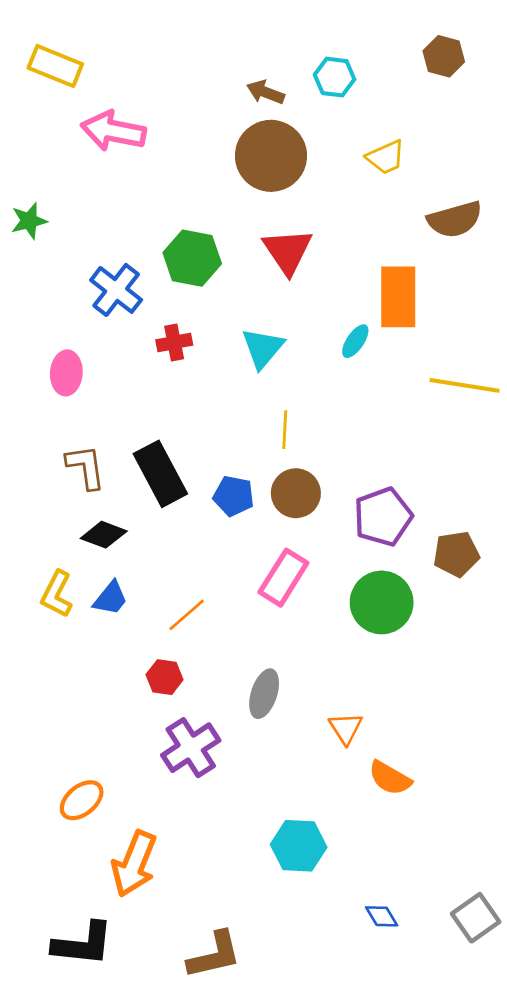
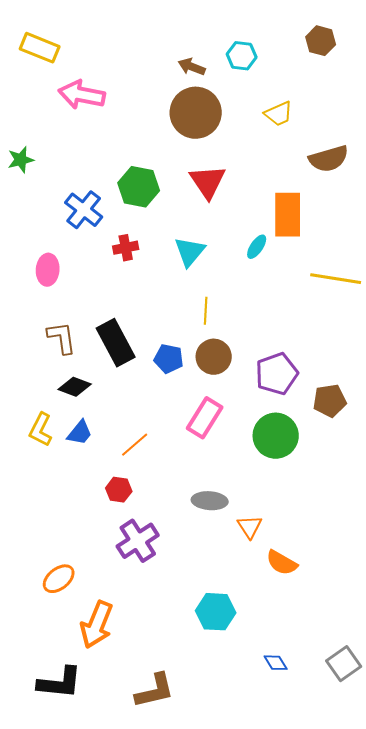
gray ellipse: (264, 694) -> (210, 501), moved, turned 76

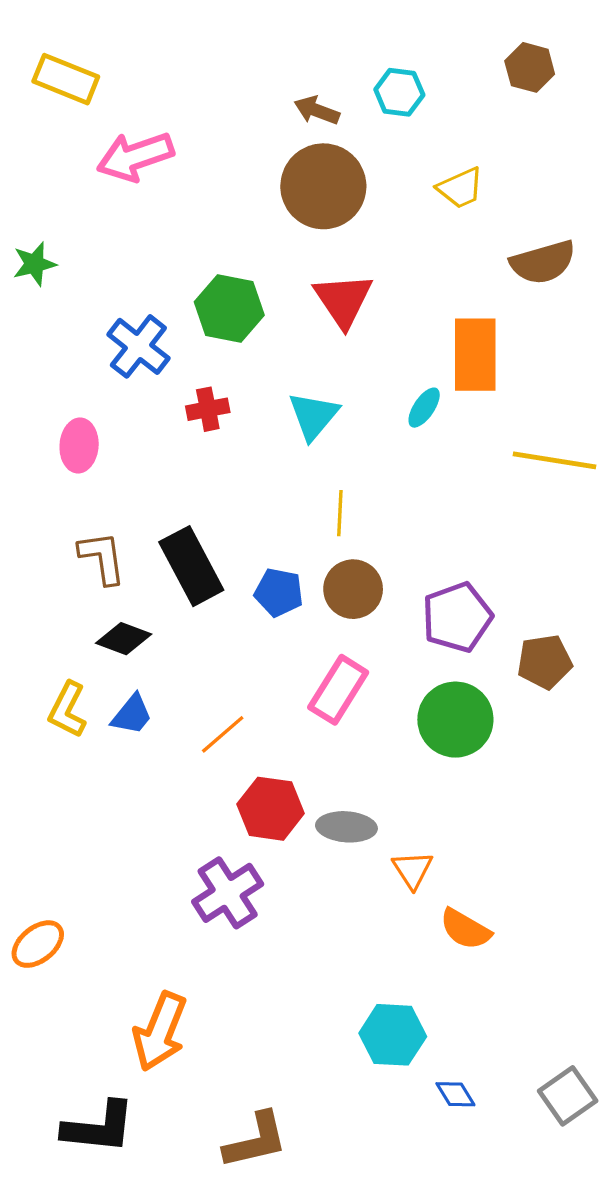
pink arrow: (82, 95) -> (135, 157), turned -30
red hexagon: (119, 490) -> (271, 809), moved, size x1.5
orange ellipse: (59, 579) -> (38, 944), moved
cyan hexagon: (216, 612) -> (393, 1035), moved

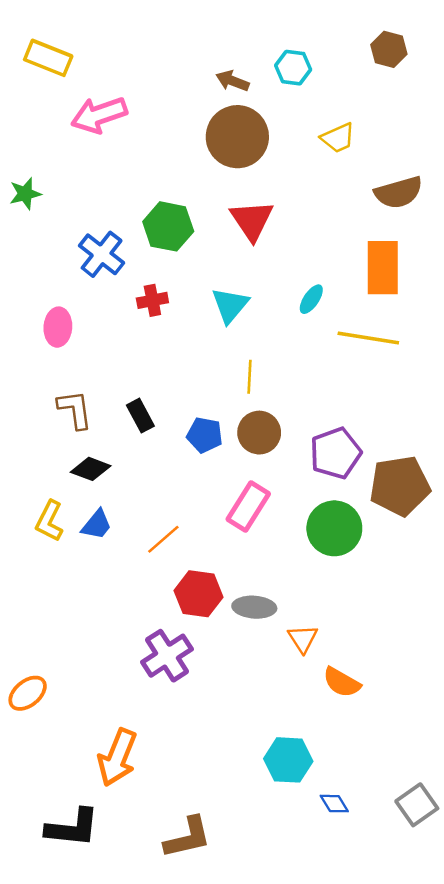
orange rectangle: (475, 355) -> (383, 268), moved
yellow line: (554, 460) -> (368, 338), moved
black rectangle: (191, 566) -> (140, 416), size x0.6
brown pentagon: (545, 662) -> (400, 486), size x1.5

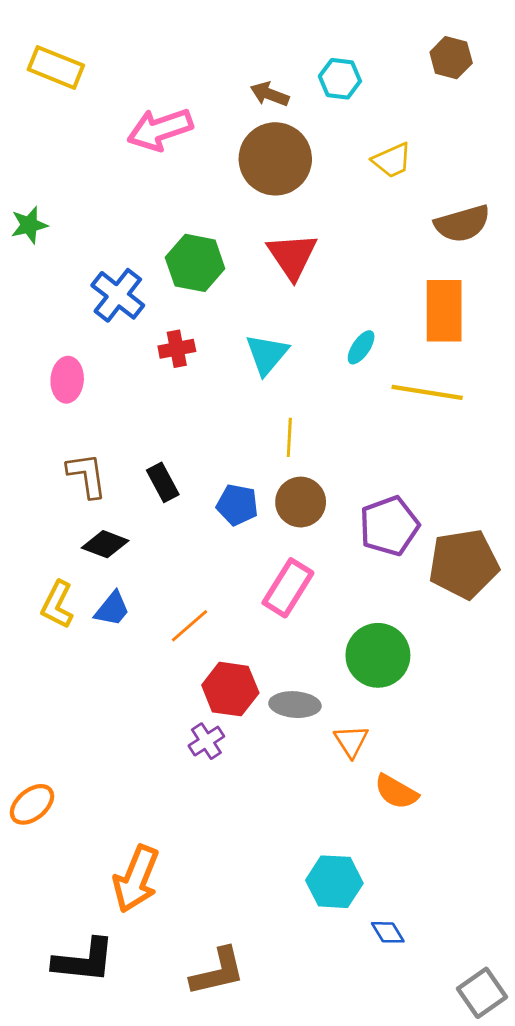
pink arrow: (99, 115) -> (160, 129), moved
green circle: (334, 528) -> (378, 655), moved
purple cross: (167, 656) -> (206, 741), moved, size x0.6
gray square: (417, 805) -> (482, 993), moved

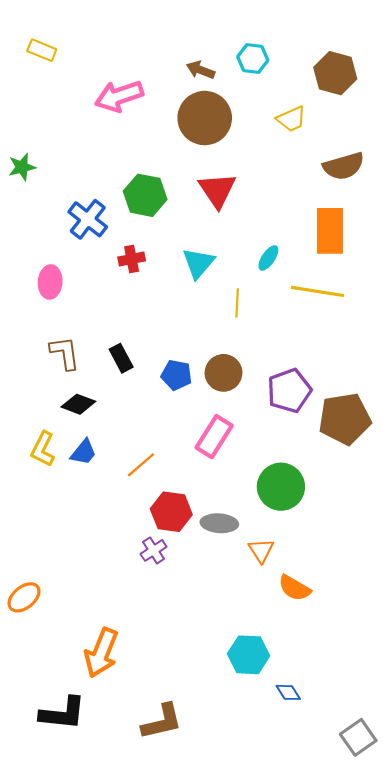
brown hexagon: (451, 58) -> (335, 73), moved, size x1.4
yellow rectangle: (56, 67) -> (42, 50), size x0.7
yellow line: (289, 437) -> (237, 303), moved

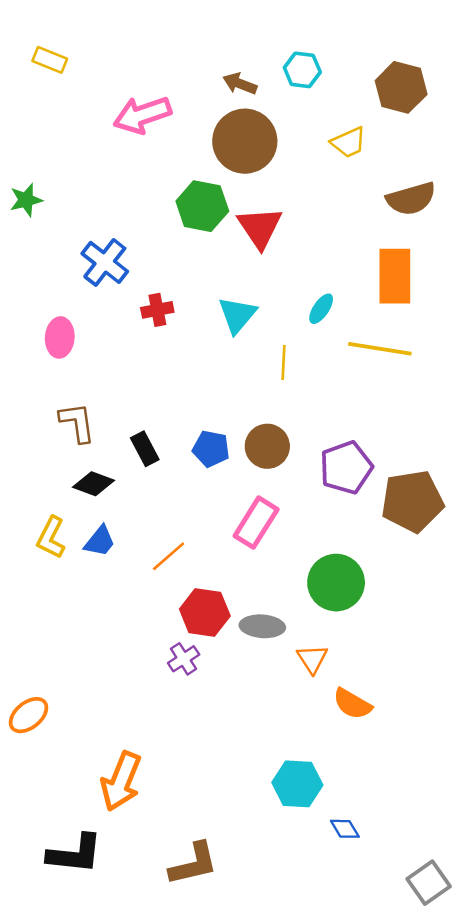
green hexagon: (145, 195) -> (202, 206), moved
black rectangle: (121, 358) -> (145, 449), moved

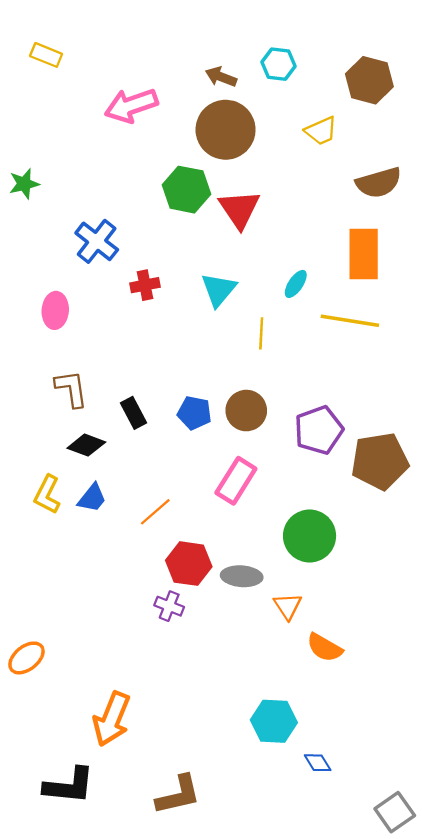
purple cross: (184, 659) -> (169, 606), turned -36

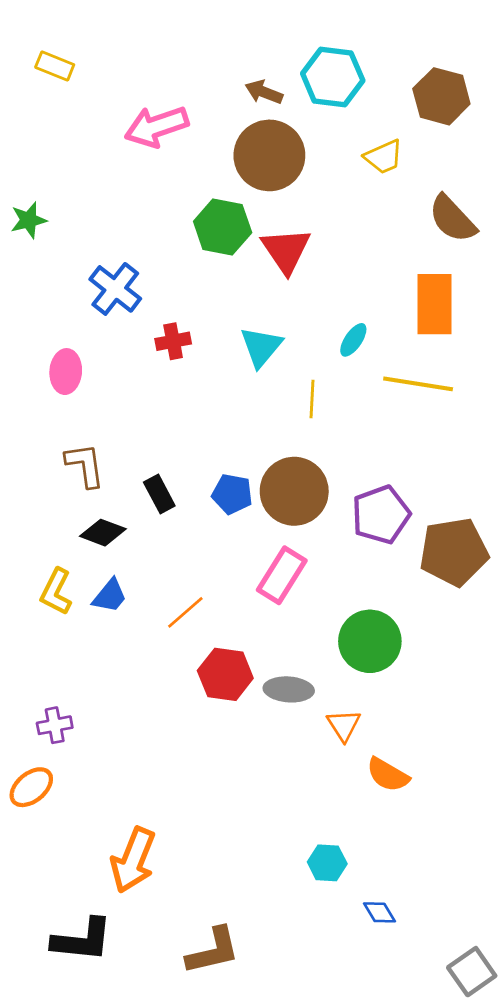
cyan hexagon: (278, 64) -> (333, 77), size x1.5
brown semicircle: (379, 183) -> (452, 219), turned 63
brown circle: (246, 411) -> (294, 491), size x1.4
purple cross: (169, 606) -> (55, 725), moved, turned -32
cyan hexagon: (274, 721) -> (327, 863), size x0.7

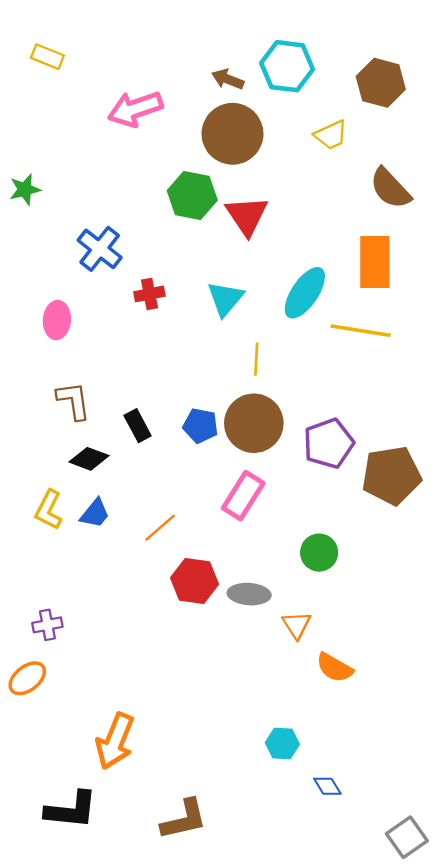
cyan ellipse: (353, 340) -> (305, 293), size x1.8
yellow line: (312, 399) -> (256, 359), moved
green circle: (370, 641) -> (319, 553), size x0.7

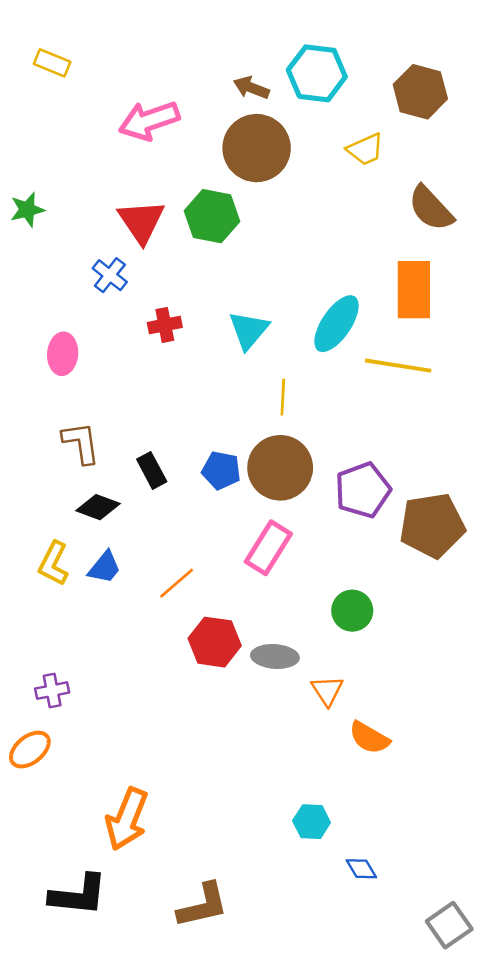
red triangle: (247, 216) -> (141, 221), moved
blue cross: (100, 249) -> (110, 275), size x0.7

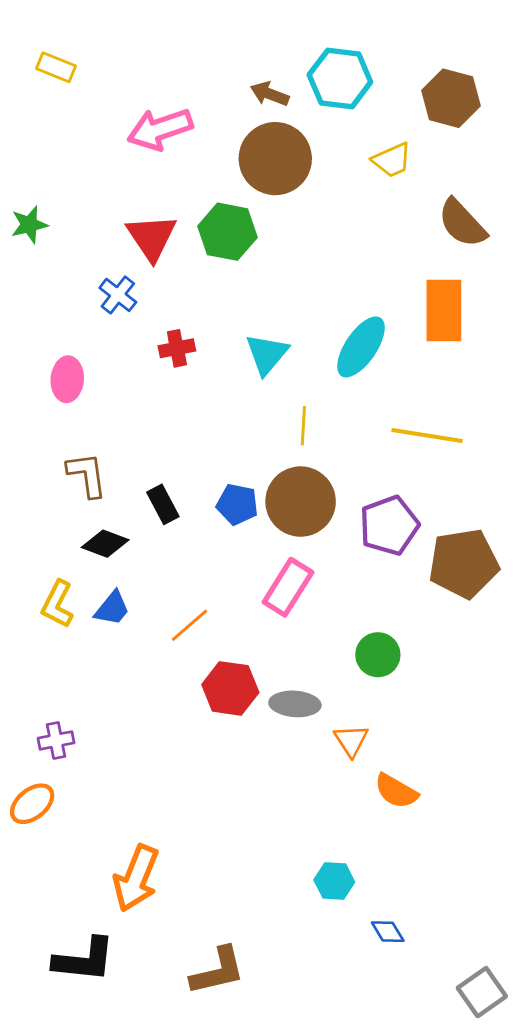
yellow line: (398, 366) -> (427, 435), moved

